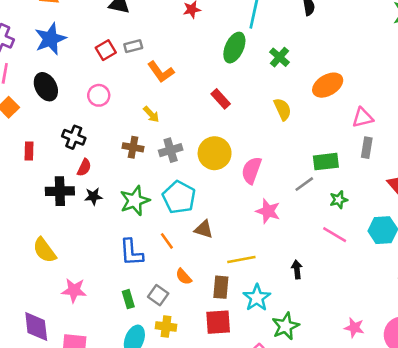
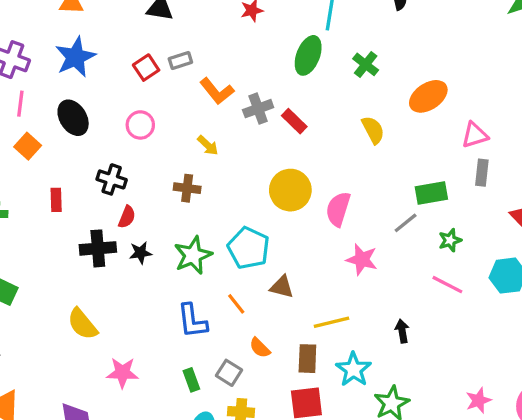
gray cross: (171, 150) -> (258, 109), moved
pink star: (354, 328) -> (478, 400), turned -30

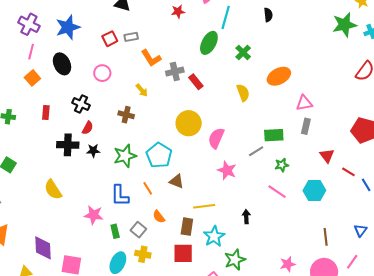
pink star: (122, 373) -> (94, 215), moved

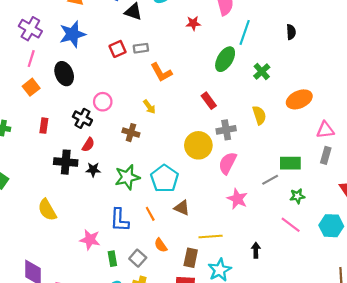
gray cross: (175, 72) -> (226, 130), moved
pink circle: (102, 73) -> (103, 102), moved

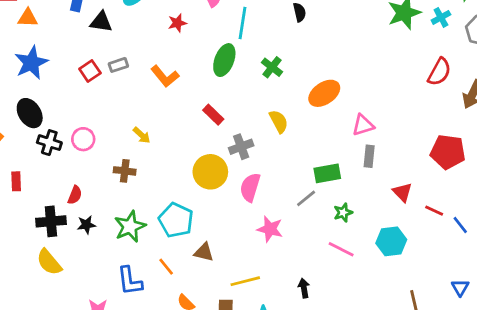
orange L-shape: (161, 72) -> (165, 76), moved
black cross: (82, 118) -> (49, 143), moved
yellow semicircle: (47, 210) -> (49, 262), moved

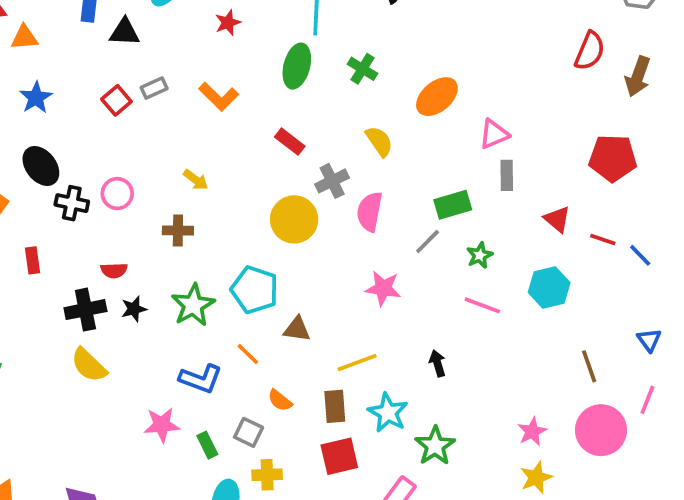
blue star: (31, 63) -> (36, 98), size x0.7
pink semicircle: (250, 187) -> (370, 212), moved
red semicircle: (75, 195) -> (114, 270), turned 72
blue L-shape: (130, 281) -> (201, 379), turned -56

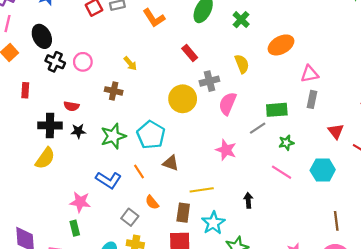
yellow semicircle: (89, 365) -> (45, 158), turned -110
green rectangle: (207, 445) -> (75, 228), moved

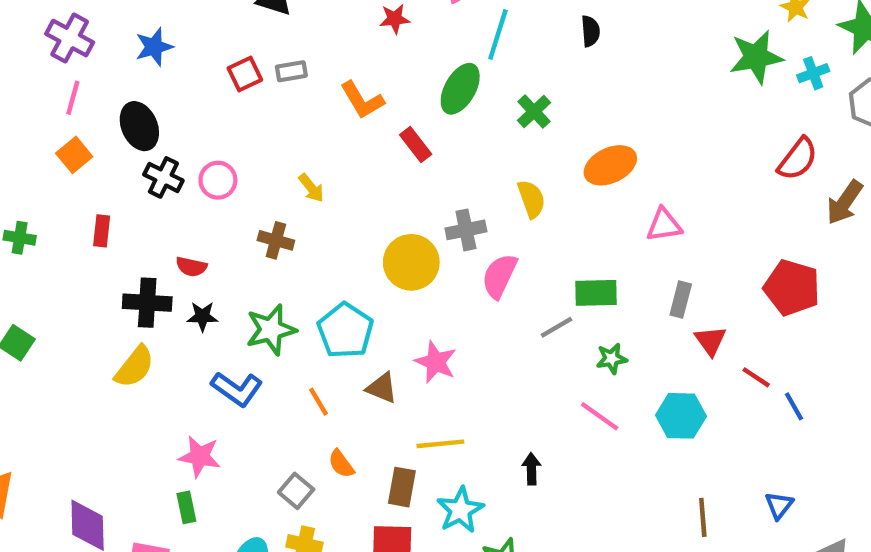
red rectangle: (190, 53) -> (416, 144), moved
gray rectangle: (312, 99) -> (681, 300), moved
pink star: (226, 150) -> (436, 362), moved
blue L-shape: (109, 180) -> (237, 389), moved

